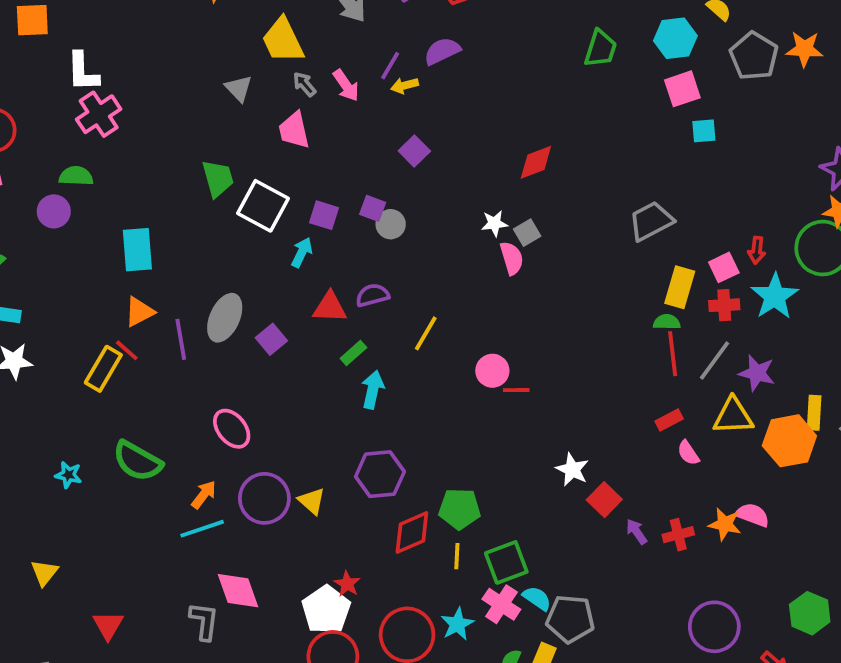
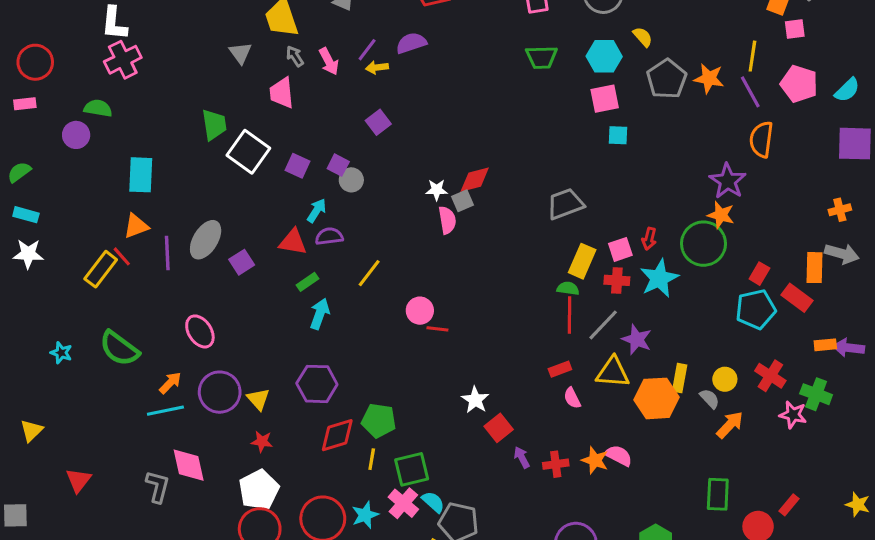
green trapezoid: (601, 49) -> (542, 57), turned 64
red diamond: (536, 162) -> (475, 180), moved
cyan arrow: (302, 252) -> (317, 211), moved
red star: (347, 584) -> (262, 441), moved, turned -30

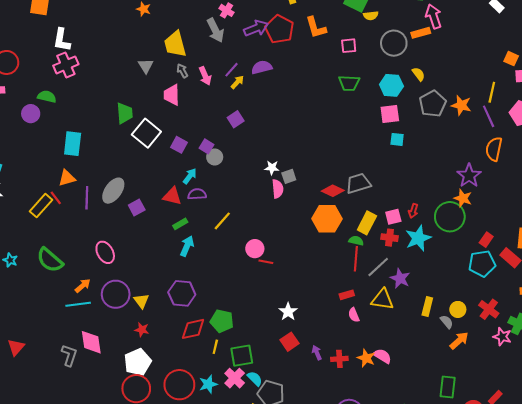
yellow arrow: (377, 67) -> (237, 82), turned 136
red diamond: (475, 180) -> (333, 191), moved, turned 35
orange hexagon: (657, 398) -> (327, 219), moved
red square: (499, 428) -> (289, 342), moved

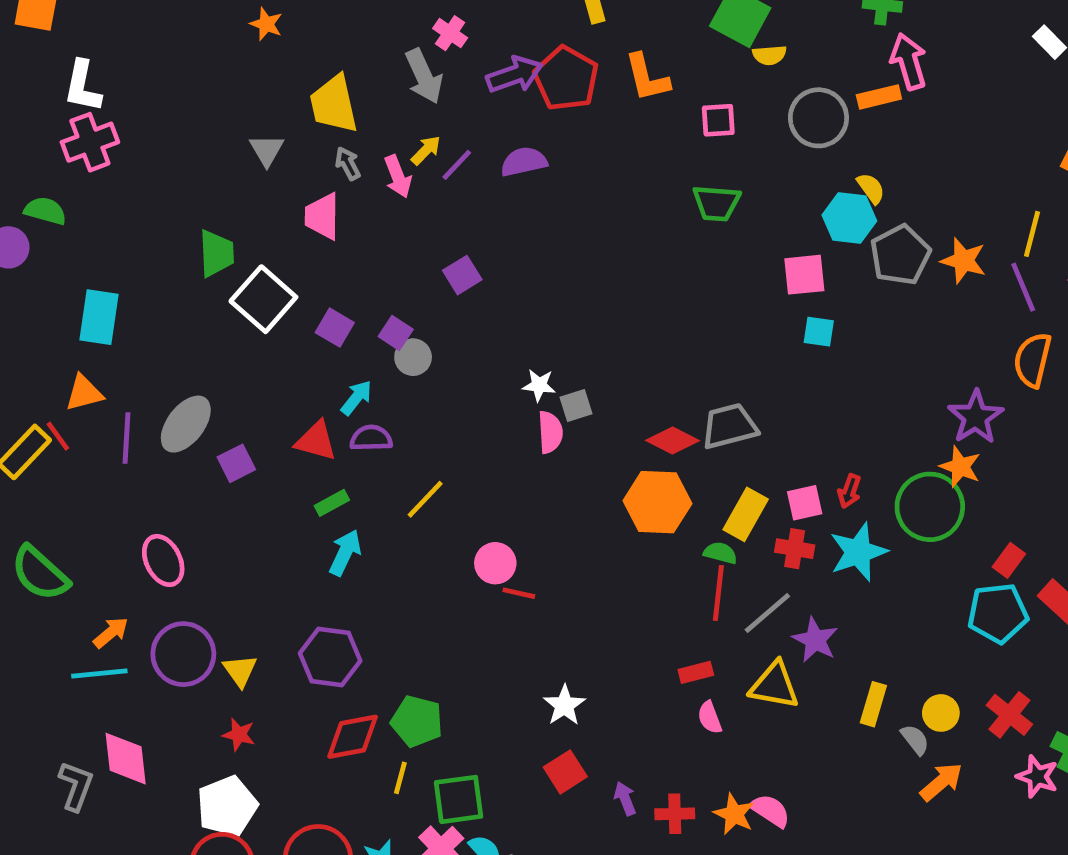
yellow arrow: (237, 82) -> (426, 150), moved
cyan hexagon: (391, 85) -> (849, 218), moved

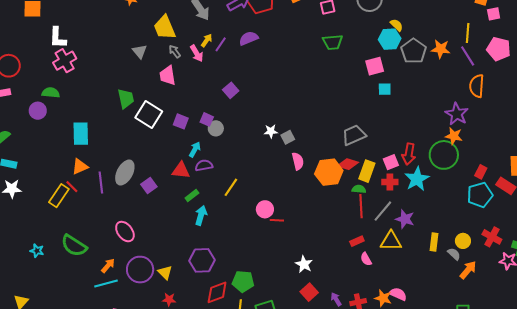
pink semicircle: (550, 432) -> (298, 161), moved
red diamond: (672, 440) -> (348, 164), moved
red arrow: (849, 491) -> (409, 154), size x1.5

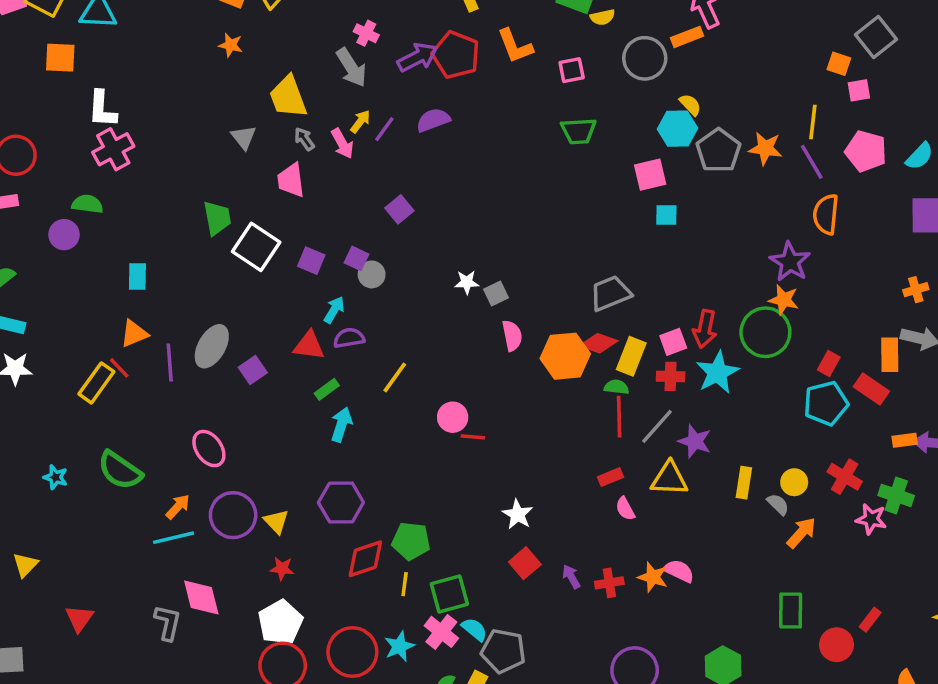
cyan rectangle: (81, 134) -> (137, 277), size x0.7

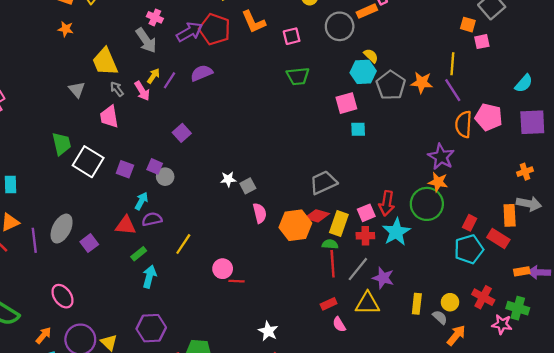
pink pentagon: (866, 151) -> (489, 117), moved

